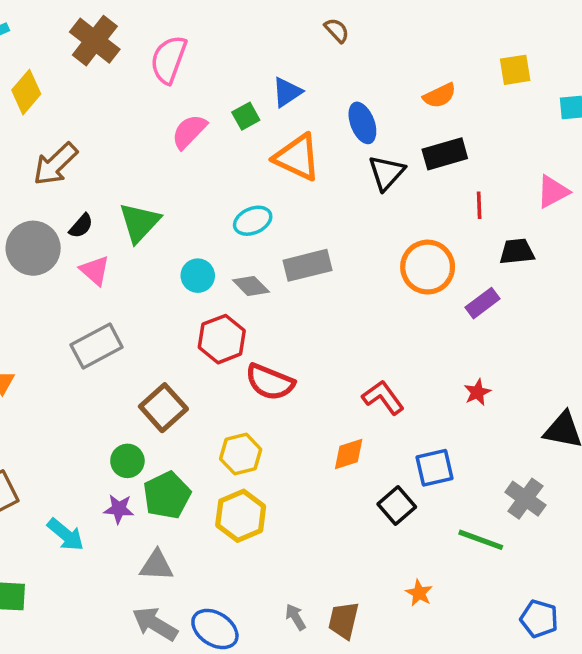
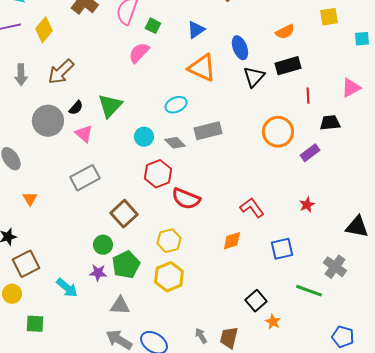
green square: (246, 116) -> (153, 26), moved, turned -35
black square: (397, 505) -> (256, 301), moved

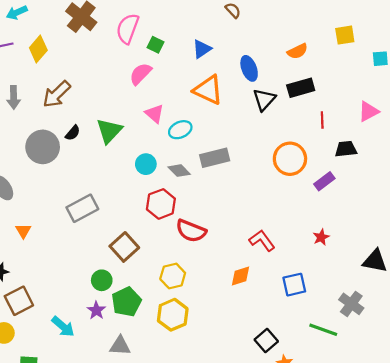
pink triangle: (84, 134) -> (154, 114), moved
purple star: (98, 273) -> (96, 310), turned 30

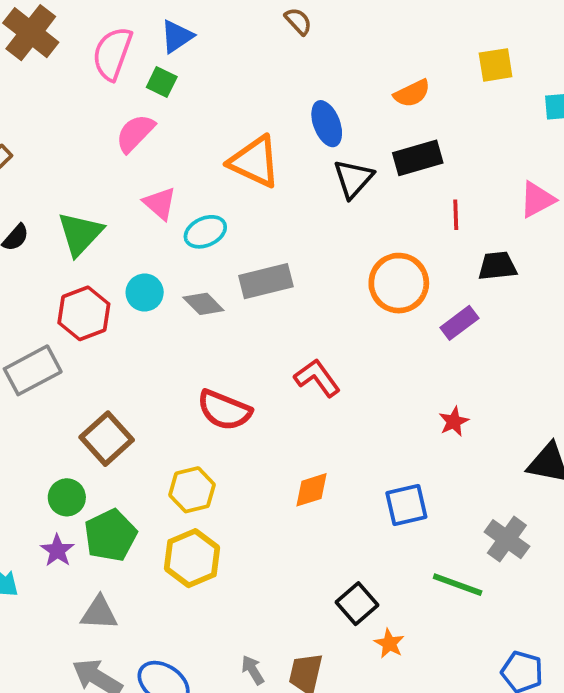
blue triangle: (202, 49) -> (177, 36), moved
red hexagon: (161, 204) -> (84, 313), moved
red L-shape: (262, 240) -> (317, 378), moved

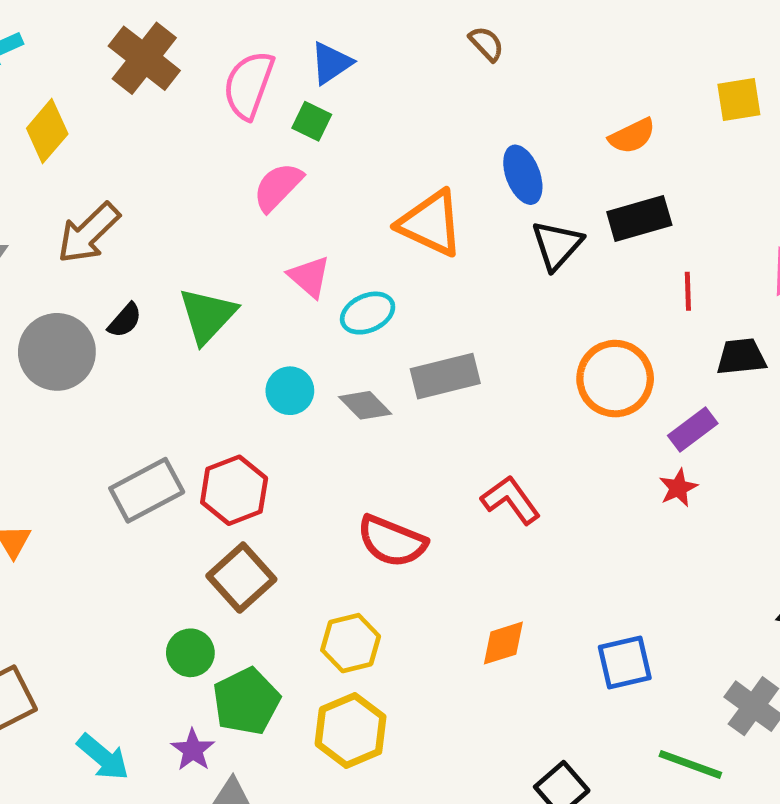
red hexagon: (84, 313) -> (234, 490), moved
red star: (454, 422) -> (678, 488), moved
purple star: (57, 550) -> (193, 750), moved

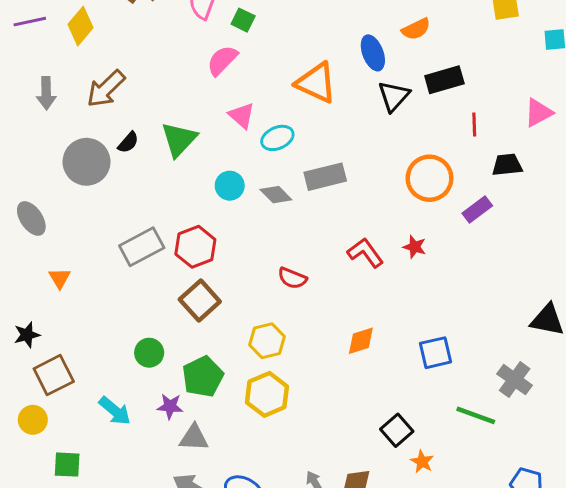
orange semicircle: (632, 136) -> (416, 29), moved
red star: (678, 488) -> (415, 247), moved, turned -30
red semicircle: (392, 541) -> (292, 278), size x0.7
green circle: (190, 653) -> (149, 353), moved
purple star: (193, 750) -> (170, 406), turned -30

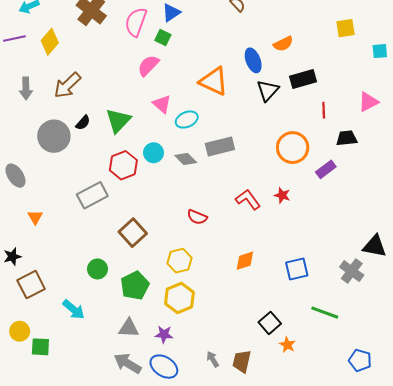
red hexagon: (195, 247) -> (123, 165), moved
gray cross: (515, 380) -> (352, 271), moved
purple star: (170, 406) -> (164, 334), moved
yellow circle: (33, 420) -> (20, 331), moved

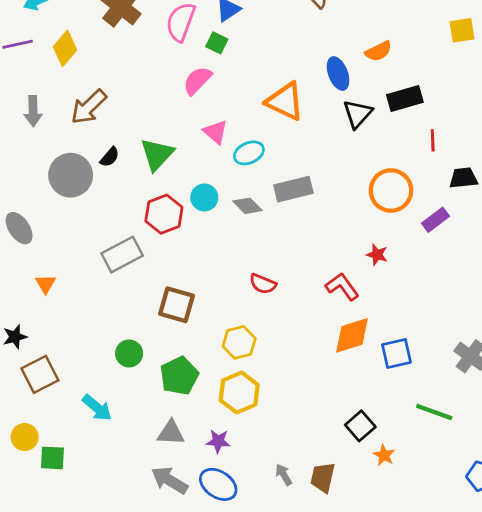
red L-shape: (248, 199) -> (342, 287), moved
brown square: (133, 233) -> (176, 305), turned -32
orange diamond: (245, 261) -> (352, 335), moved, size x1.4

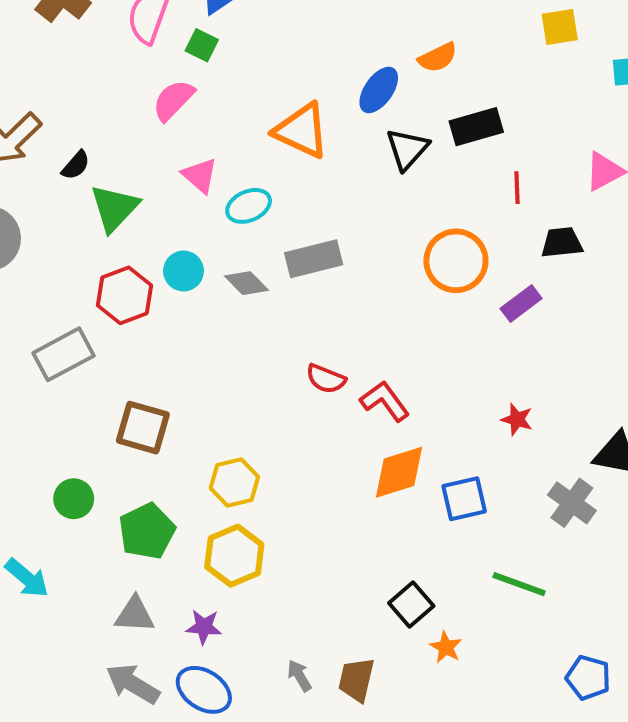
blue ellipse: (338, 74) -> (379, 90), turned 56
black semicircle: (110, 157) -> (76, 165), moved
red star: (377, 255) -> (517, 419), moved
red semicircle: (263, 284) -> (326, 379), moved

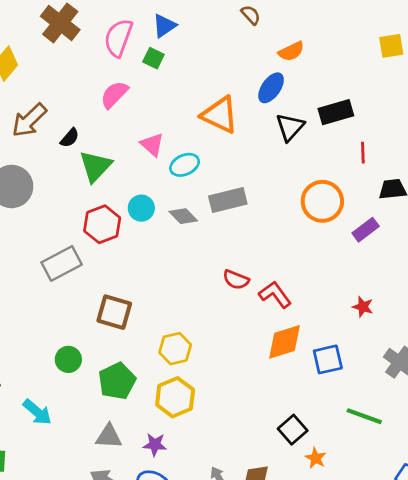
orange semicircle: (438, 57) -> (291, 51), moved
pink semicircle: (173, 100) -> (114, 95), moved

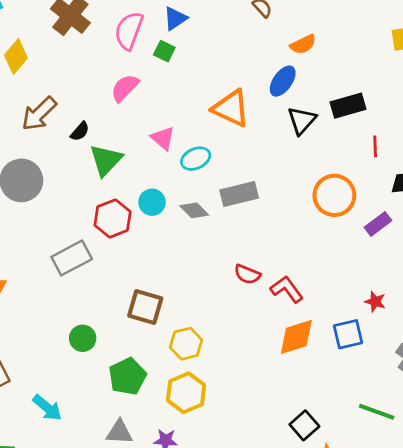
brown square: (114, 312) -> (145, 307), moved
green circle: (68, 359) -> (83, 338), moved
blue square: (328, 359) -> (348, 334), moved

